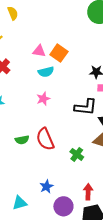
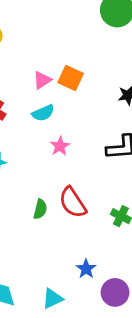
pink triangle: (39, 51) -> (42, 80), turned -32
cyan semicircle: (46, 72) -> (43, 113), moved
green semicircle: (22, 140) -> (40, 209), turned -56

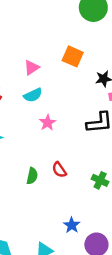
orange square: (71, 78) -> (73, 56), moved
red semicircle: (73, 202) -> (59, 170), size x0.6

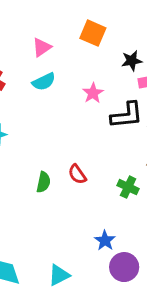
pink star: (48, 123) -> (93, 93), moved
blue star: (72, 225) -> (105, 240), moved

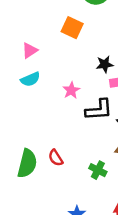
orange square: (93, 33) -> (72, 28), moved
green semicircle: (43, 182) -> (27, 163), size x1.6

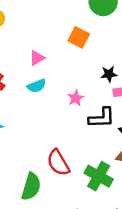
red semicircle: (56, 158) -> (58, 163), size x1.6
green semicircle: (27, 163) -> (31, 187), moved
green cross: (98, 170) -> (99, 176), size x1.6

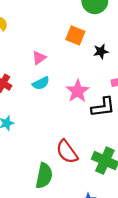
black star: (109, 74) -> (101, 51), moved
pink star: (76, 98) -> (78, 91), size x1.5

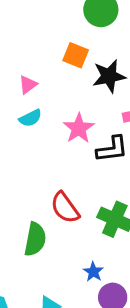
black star: (101, 51) -> (109, 76), size x1.6

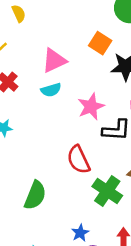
pink triangle: (28, 85) -> (54, 61), size x1.5
red semicircle: (65, 208) -> (79, 160), moved

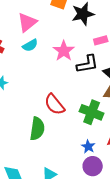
red semicircle: (79, 160) -> (55, 104), moved
blue star: (80, 233) -> (88, 146), moved

